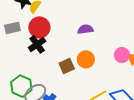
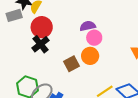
gray rectangle: (12, 28) -> (14, 15), moved
pink circle: (122, 55) -> (94, 38), moved

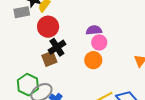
black cross: (40, 44) -> (57, 47), moved
brown square: (71, 64) -> (49, 59), moved

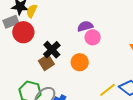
red circle: (48, 27) -> (23, 32), moved
orange circle: (93, 60) -> (80, 62), moved

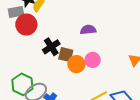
pink circle: (93, 37) -> (93, 60), moved
brown square: (46, 63) -> (66, 55), moved, turned 35

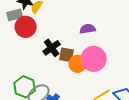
pink circle: (93, 60) -> (94, 59), size x1.6

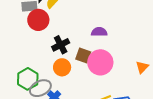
brown square: (67, 55) -> (83, 56), moved
orange circle: (78, 64) -> (62, 67), moved

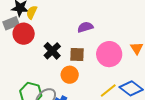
pink circle: (100, 62) -> (109, 54), moved
orange circle: (62, 67) -> (70, 75), moved

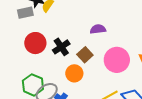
red circle: (24, 34) -> (35, 43), moved
brown square: (77, 55) -> (85, 55), turned 35

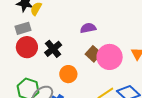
gray rectangle: (25, 13) -> (23, 28), moved
brown square: (85, 55) -> (93, 54), moved

